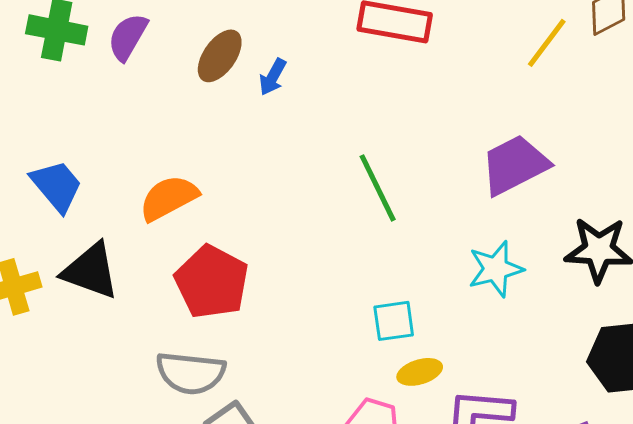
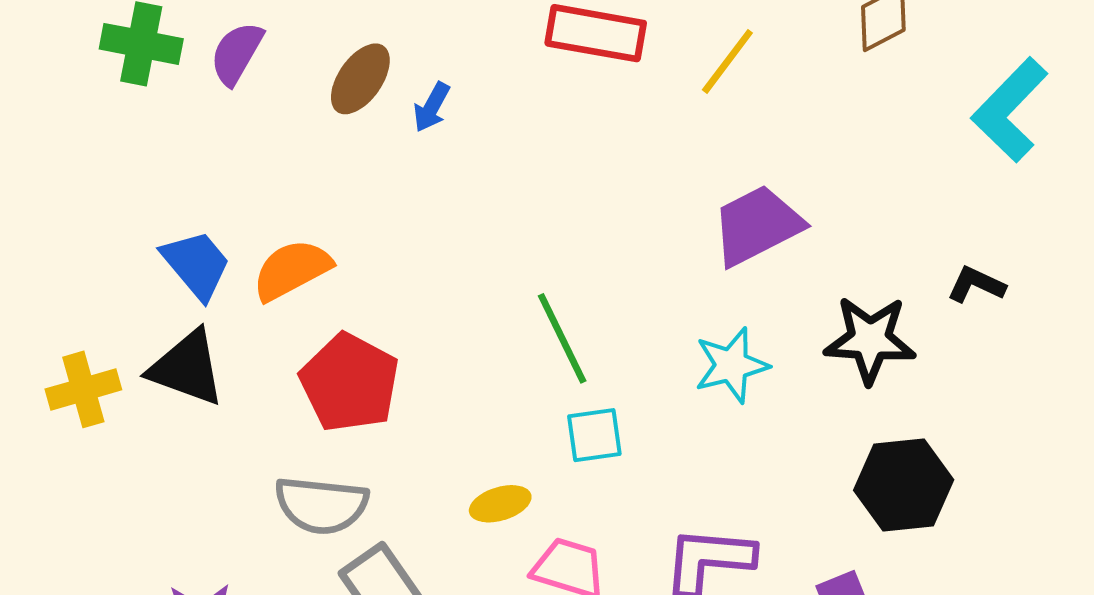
yellow line: (547, 43) -> (727, 61), moved
blue trapezoid: (57, 186) -> (196, 264), moved
green line: (378, 188) -> (562, 338), moved
yellow ellipse: (420, 372) -> (500, 504), moved

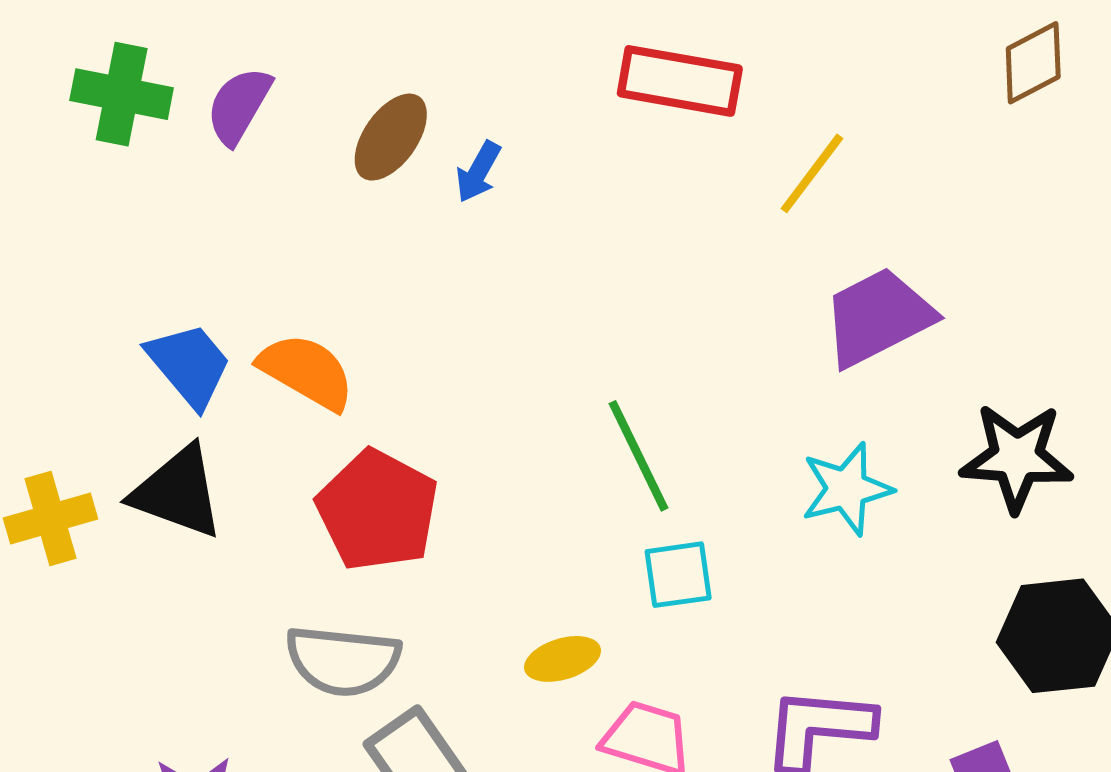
yellow line: (727, 61) -> (812, 173), moved
orange semicircle: (292, 270) -> (307, 372), turned 58

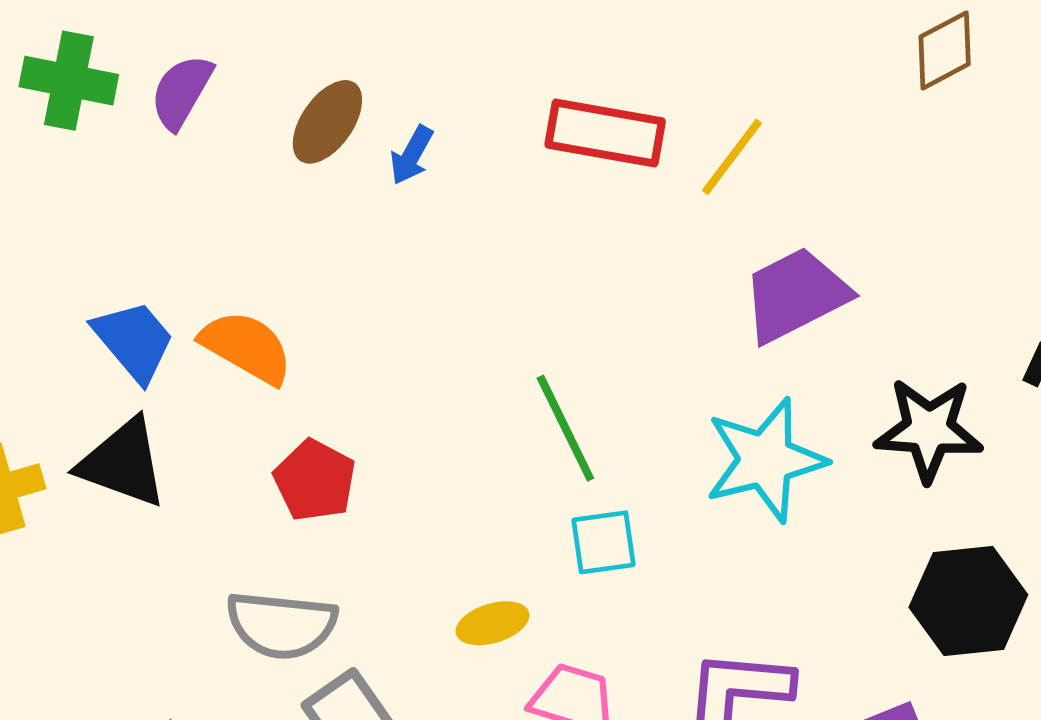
red rectangle: (680, 81) -> (605, 133), moved
cyan star: (847, 489) -> (765, 460), size x1.4
red pentagon: (378, 510) -> (315, 480), size x0.7

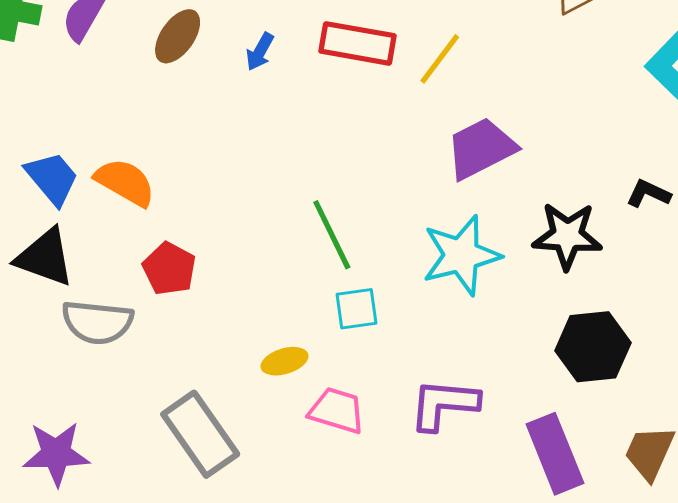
blue arrow: (412, 155) -> (260, 52), moved
gray semicircle: (281, 625) -> (97, 322), moved

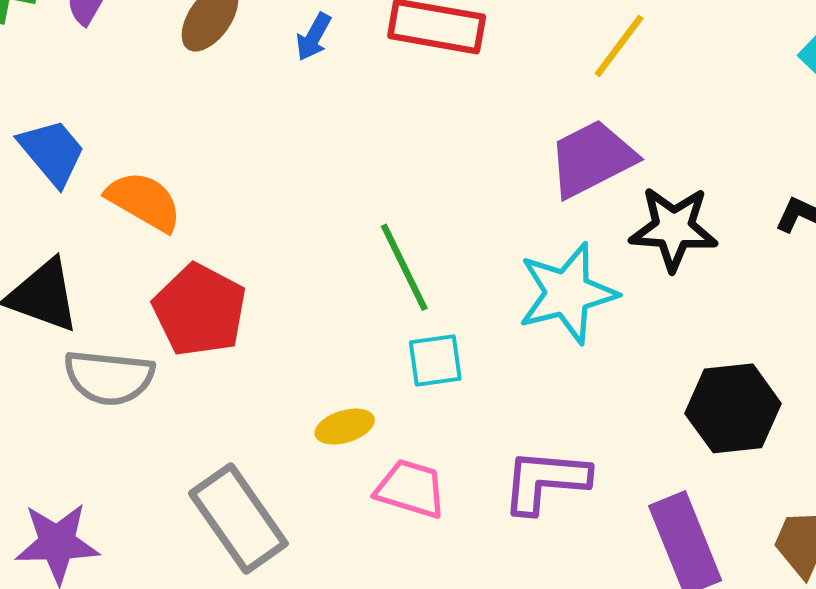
yellow line: (440, 59) -> (619, 46), moved
blue trapezoid: (52, 178) -> (52, 152), moved
black star: (567, 236) -> (673, 228), moved
red pentagon: (169, 269) -> (200, 310), size x1.4

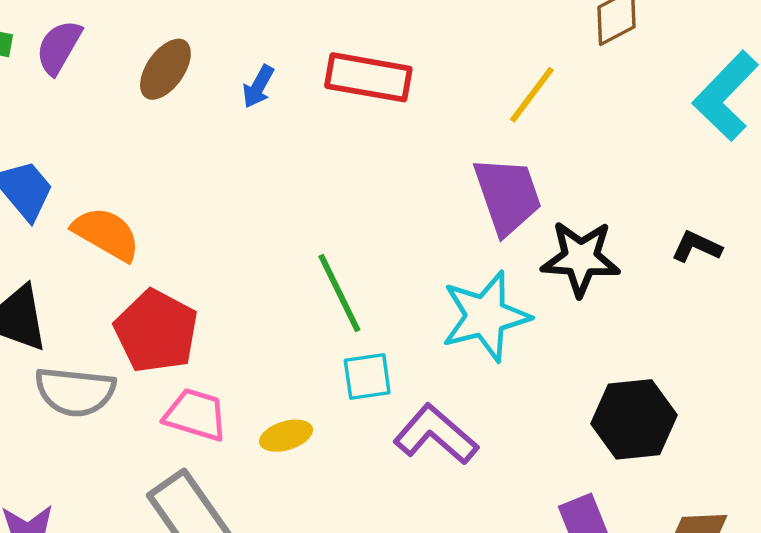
purple trapezoid: (592, 159) -> (508, 196), turned 98
purple L-shape: (545, 481) -> (436, 434), moved, turned 36
pink trapezoid: (411, 489) -> (196, 415), moved

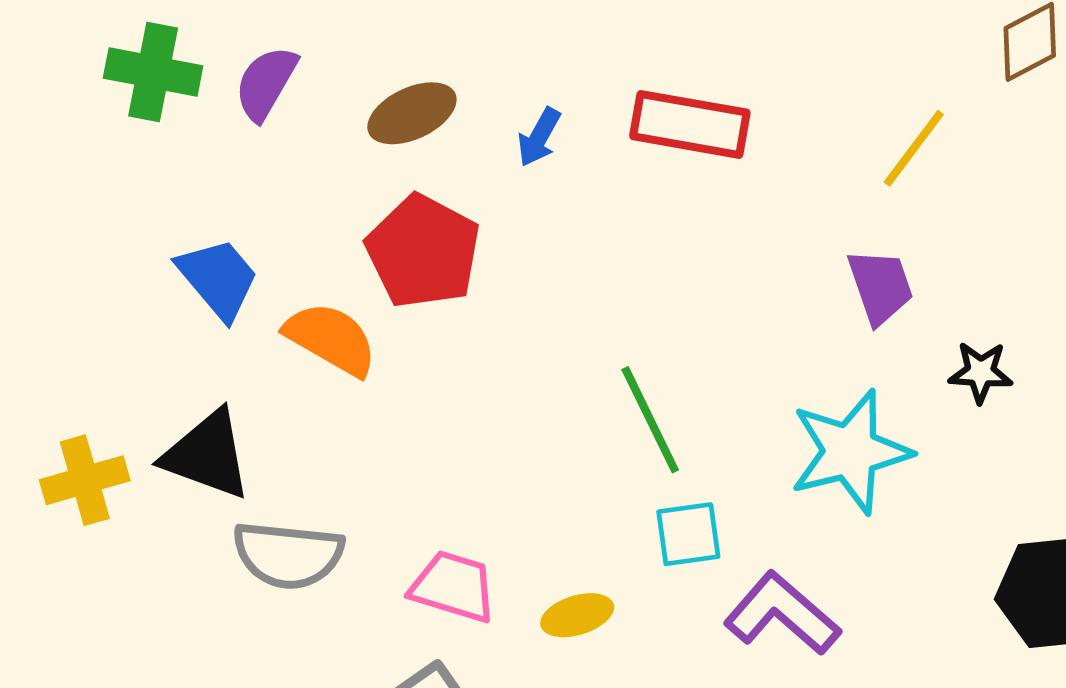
brown ellipse: (165, 69) -> (412, 113), turned 30
purple trapezoid: (508, 196) -> (880, 286), size x0.7
black star: (581, 258) -> (981, 372), size x0.6
red pentagon: (156, 331) -> (423, 251), moved

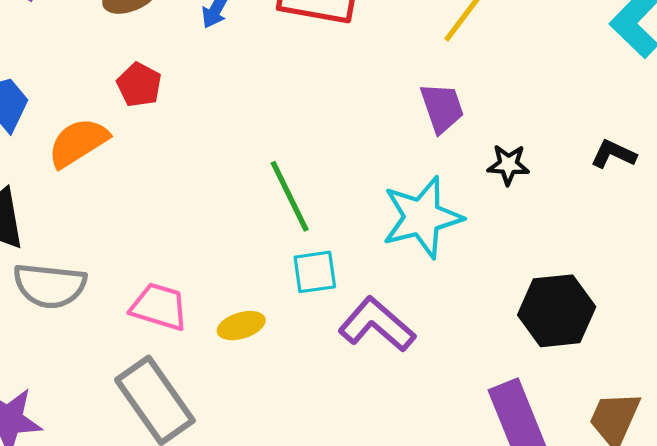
red pentagon: (423, 251) -> (139, 85), size x0.6
orange semicircle: (331, 339) -> (78, 143), turned -62

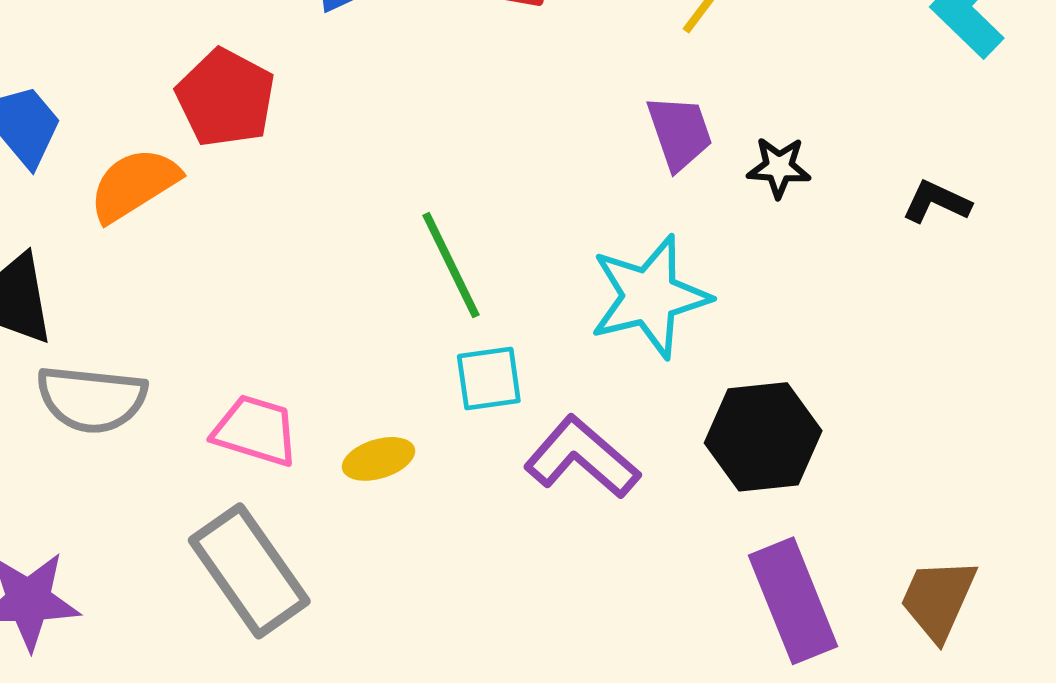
red pentagon: (139, 85) -> (226, 98), size x1.5
black star: (508, 165) -> (779, 167), moved
black hexagon: (557, 311) -> (763, 437), moved

